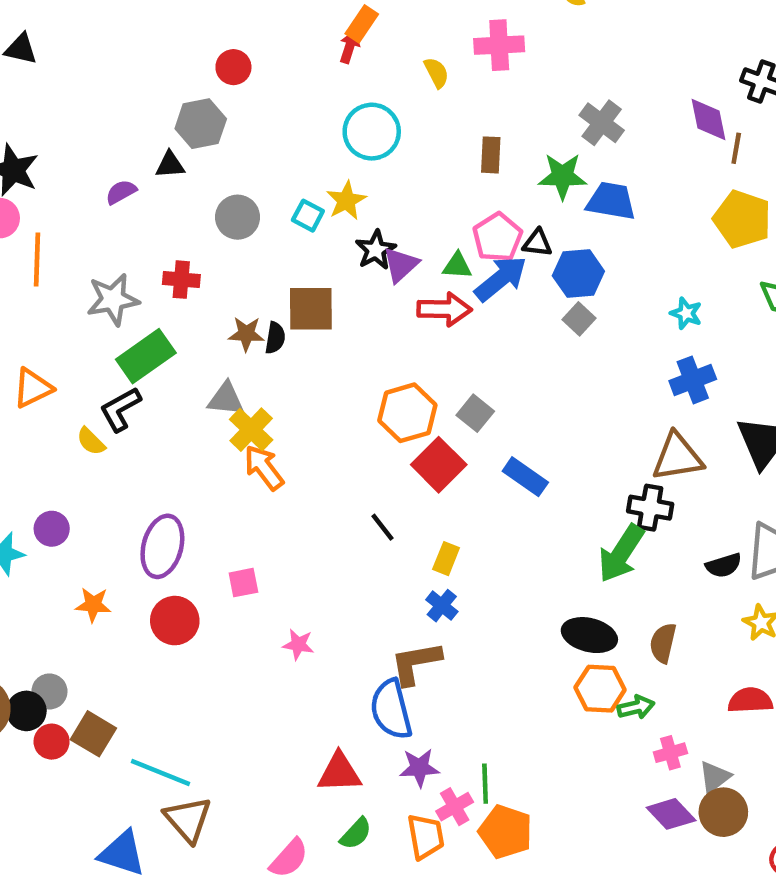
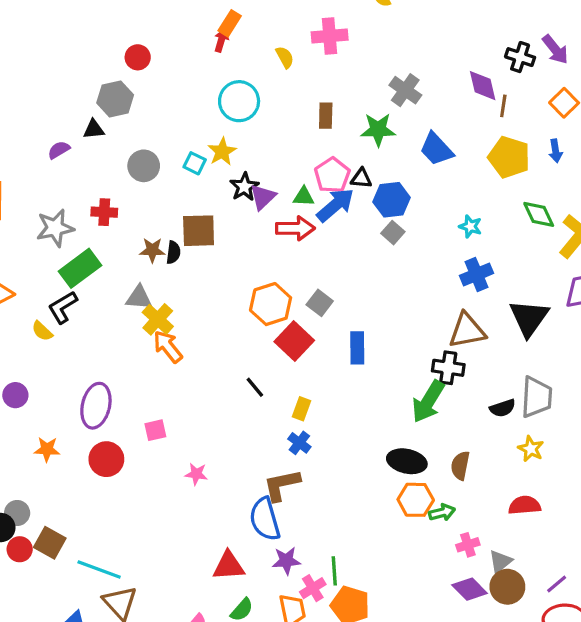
blue trapezoid: (611, 201) -> (436, 149), moved, turned -141
blue rectangle: (525, 477) -> (357, 348), turned 56

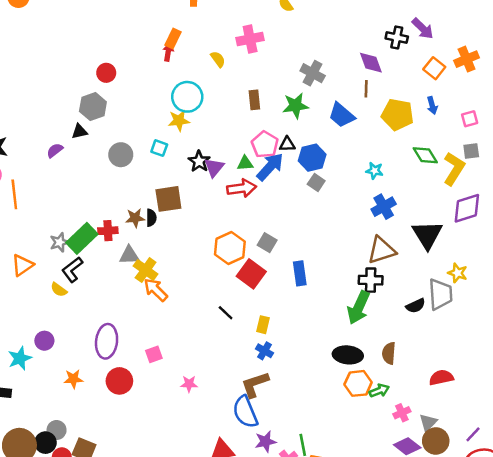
brown line: (503, 106) -> (366, 89), moved
yellow star: (222, 152) -> (179, 121), moved, turned 30
red cross: (104, 212) -> (108, 231), moved
gray star: (55, 228) -> (60, 242), moved, size x0.7
yellow star: (531, 449) -> (458, 273), moved

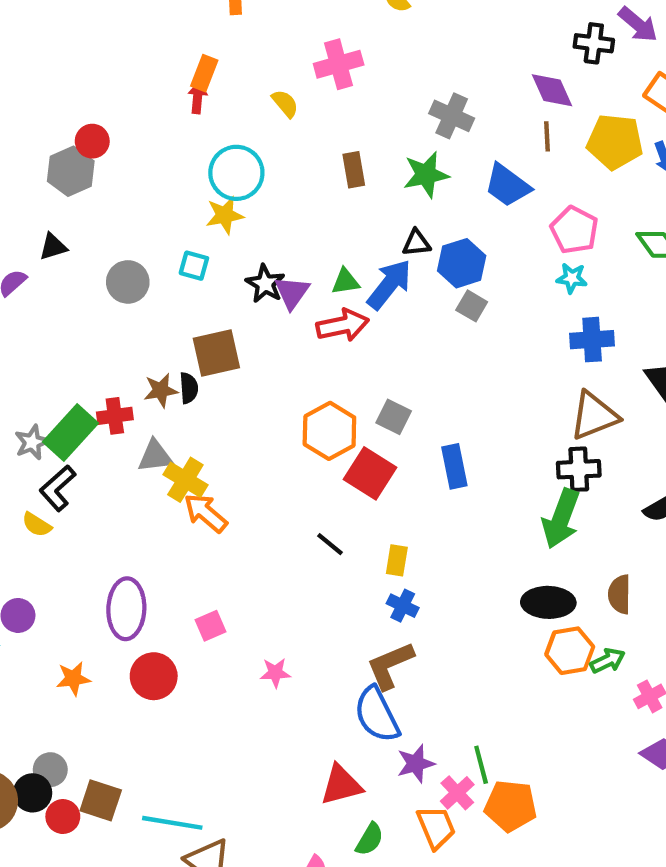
gray hexagon: (93, 107) -> (71, 171), moved
yellow pentagon: (397, 115) -> (615, 142), moved
pink pentagon: (265, 144) -> (574, 230), moved
blue cross: (384, 207) -> (592, 340), turned 30

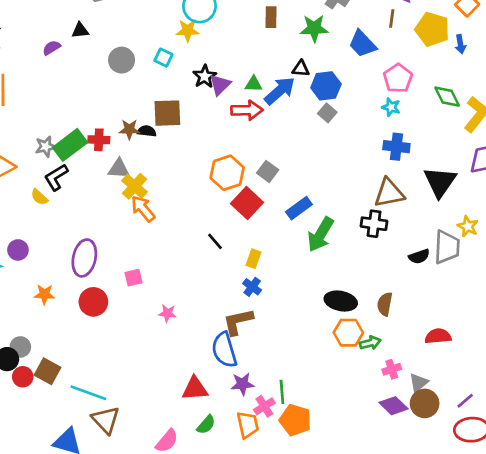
black semicircle: (189, 388) -> (147, 131), turned -90
blue rectangle: (454, 466) -> (299, 208), turned 55
green arrow: (561, 519) -> (320, 234), moved

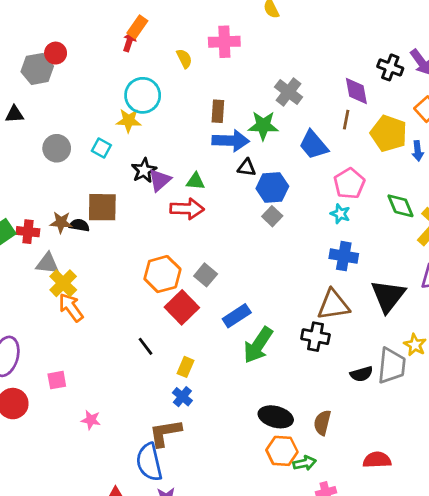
blue arrow: (280, 91) -> (231, 141), moved, turned 40

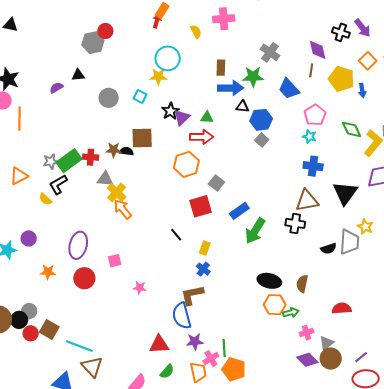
orange hexagon: (162, 274) -> (186, 164), moved
red square: (182, 307) -> (201, 206), turned 30

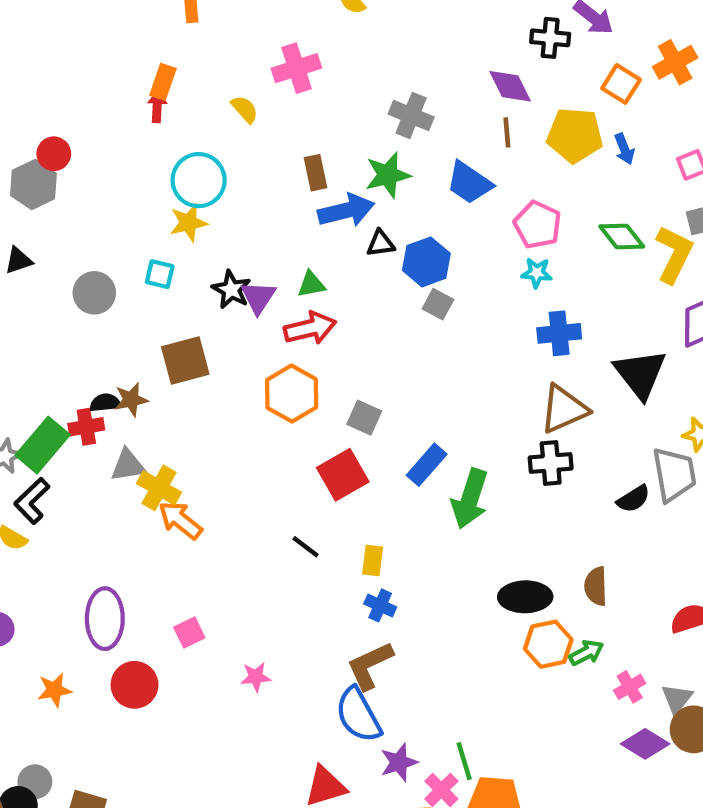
black semicircle: (126, 151) -> (105, 403), moved

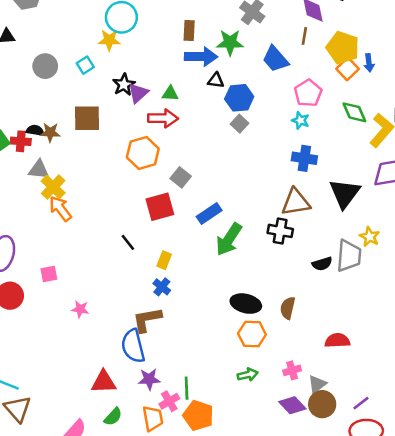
orange square: (621, 84) -> (347, 69), moved
cyan square: (160, 274) -> (85, 65), turned 30
green arrow: (586, 653) -> (248, 375), moved

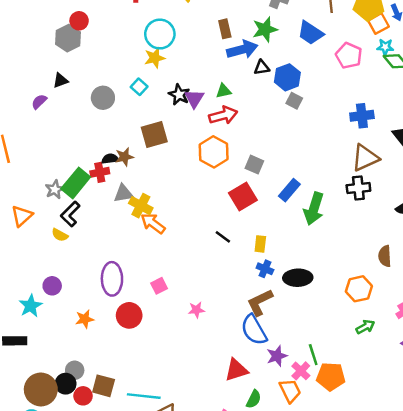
orange square: (347, 69) -> (378, 24), turned 30
cyan star: (301, 120) -> (385, 47), moved
black ellipse: (246, 304) -> (298, 278), moved

